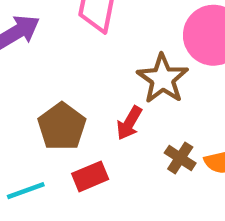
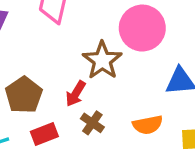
brown cross: (180, 158) -> (92, 123), moved

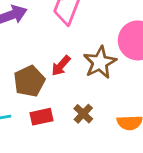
red arrow: (76, 94) -> (61, 66), moved

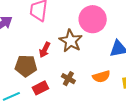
brown pentagon: (29, 81) -> (26, 66), turned -30

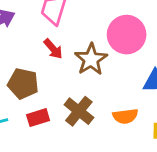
red arrow: (45, 50) -> (53, 49), moved, turned -77
brown cross: (68, 79) -> (79, 111), size x1.5

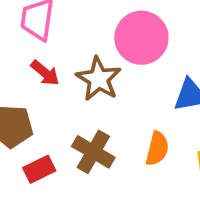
orange semicircle: (125, 116) -> (157, 149), turned -60

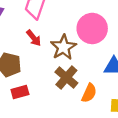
brown cross: (93, 152) -> (66, 77), moved

